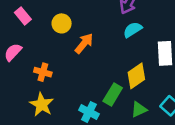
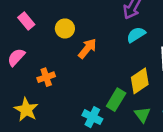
orange cross: (43, 72) -> (46, 77), turned -35
yellow star: (42, 105) -> (26, 110), moved
green triangle: (139, 110) -> (142, 115), turned -42

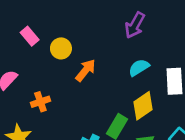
pink rectangle: (26, 21) -> (30, 36), moved
cyan semicircle: (136, 35) -> (139, 68), moved

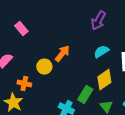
yellow circle: (61, 48) -> (44, 67), moved
orange cross: (40, 102) -> (24, 84), moved, turned 32

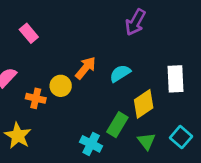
cyan semicircle: (101, 52) -> (120, 73), moved
orange cross: (24, 84) -> (36, 98), moved

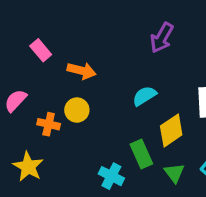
orange arrow: (86, 68) -> (82, 71), moved, turned 65
green rectangle: (117, 125) -> (141, 154), turned -55

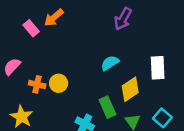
orange arrow: (82, 71) -> (54, 18), moved, turned 126
yellow circle: (77, 110) -> (59, 83), moved

